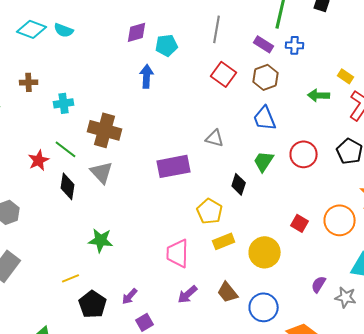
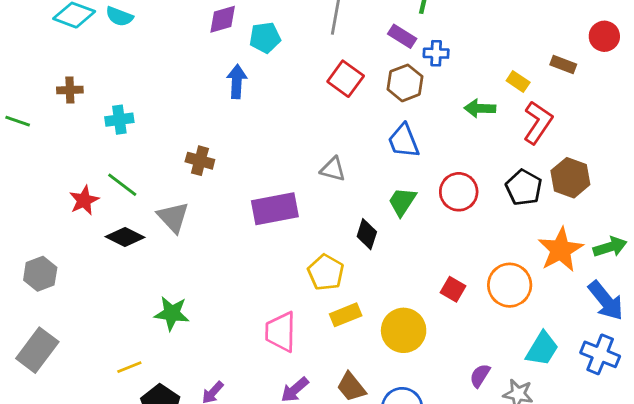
blue cross: (295, 45) -> (436, 53), moved
brown cross: (105, 130) -> (200, 161), moved, size x0.6
black diamond: (68, 186) -> (125, 237), turned -72

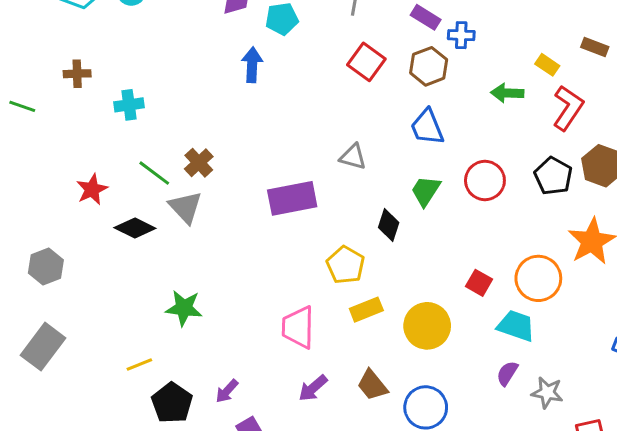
brown cross: (200, 161) -> (199, 163), moved, turned 32
green line: (122, 185) -> (154, 173), moved
cyan trapezoid: (542, 349) -> (516, 326), moved, turned -102

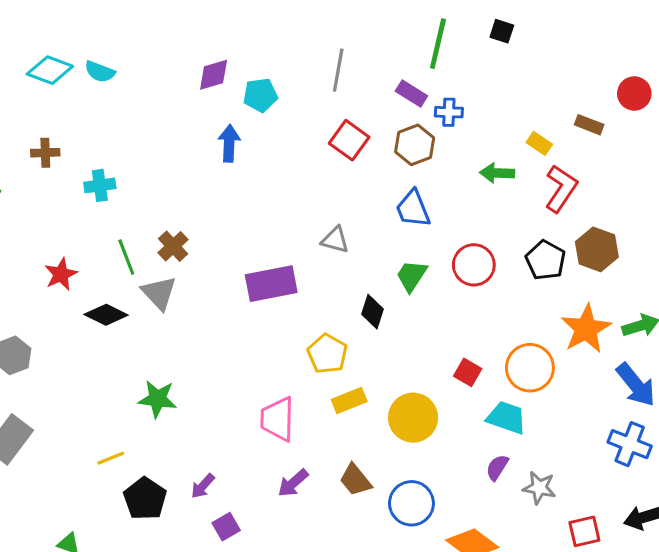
green line: (154, 173) -> (126, 257), turned 32

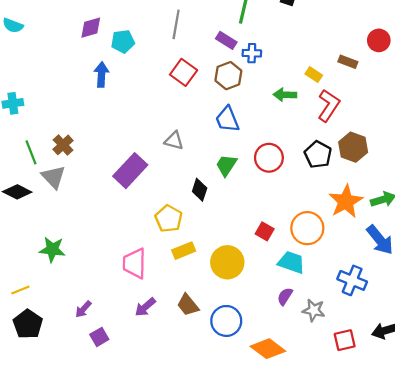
purple rectangle: (271, 284) -> (130, 171), turned -36
blue cross: (630, 444) -> (352, 280), moved
black pentagon: (145, 499) -> (28, 324), moved

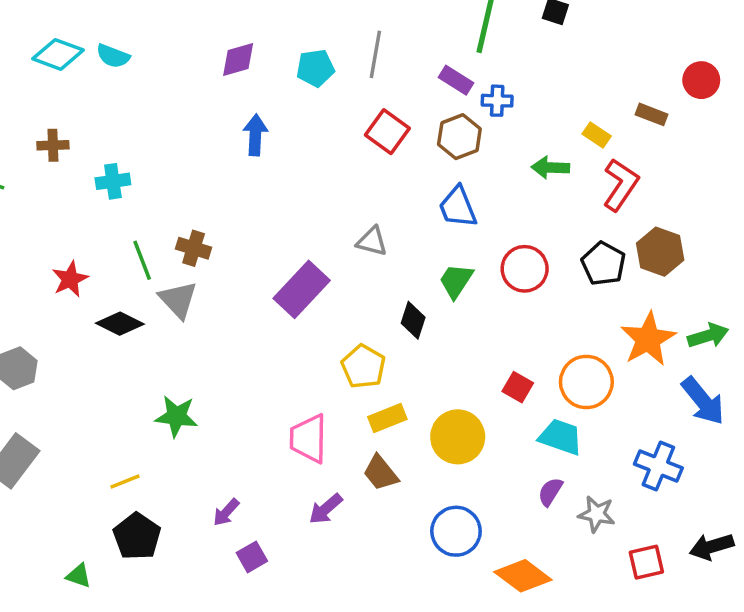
cyan pentagon: (123, 41) -> (315, 68), moved
brown cross: (63, 145) -> (194, 248), turned -30
brown trapezoid: (188, 305) -> (381, 473), moved

